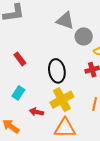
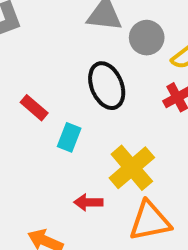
black ellipse: (57, 71) -> (107, 86), moved
cyan rectangle: (18, 93) -> (69, 137), moved

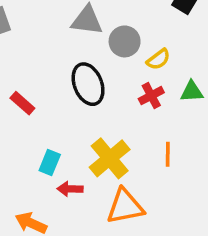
cyan rectangle: (69, 137) -> (50, 163), moved

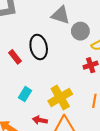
black ellipse: (88, 84) -> (39, 47), moved
red arrow: (70, 189) -> (40, 120), moved

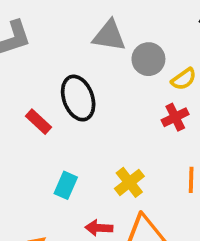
yellow cross: (60, 97) -> (129, 182), size x0.7

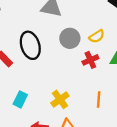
gray circle: (148, 59) -> (70, 38), moved

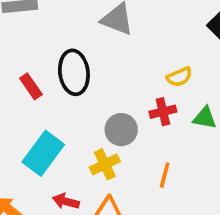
gray circle: (70, 38) -> (121, 130), moved
cyan rectangle: (20, 99) -> (43, 153), size x1.6

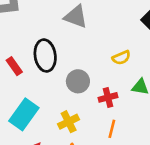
red cross: (163, 112) -> (108, 97), moved
gray circle: (121, 130) -> (78, 81), moved

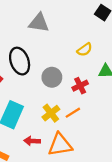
orange line: (112, 129) -> (73, 113), moved, turned 56

